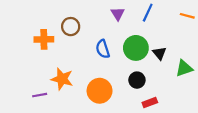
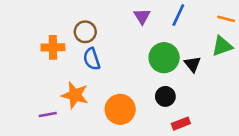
blue semicircle: (103, 49) -> (92, 59), moved
green triangle: (184, 68) -> (222, 46), moved

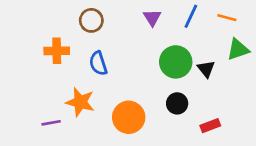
orange line: (226, 19) -> (227, 18), moved
brown circle: (85, 32) -> (91, 20), moved
red rectangle: (181, 124) -> (210, 126), moved

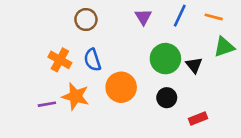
orange cross: (57, 51) -> (60, 60), moved, turned 30
orange circle: (129, 117) -> (121, 87), moved
purple line: (51, 123) -> (47, 104), moved

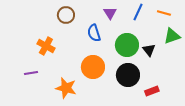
blue semicircle: (92, 60) -> (94, 33), moved
orange star: (76, 96) -> (66, 88), moved
black circle: (167, 98) -> (128, 75), size x1.5
purple line: (47, 104) -> (31, 73), moved

